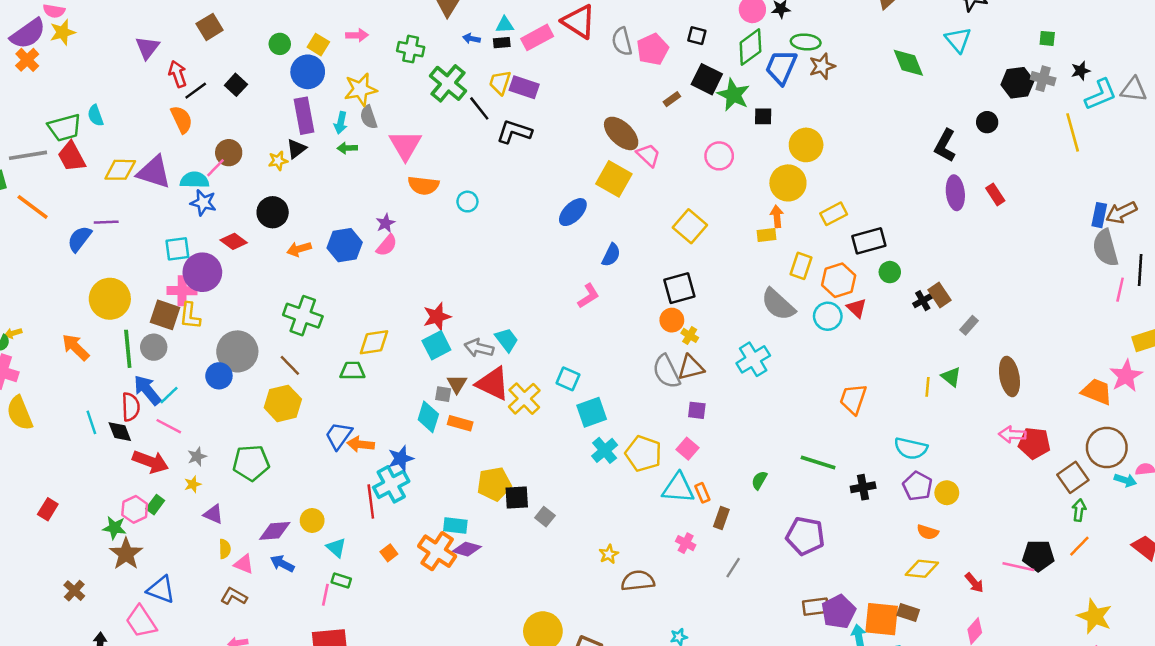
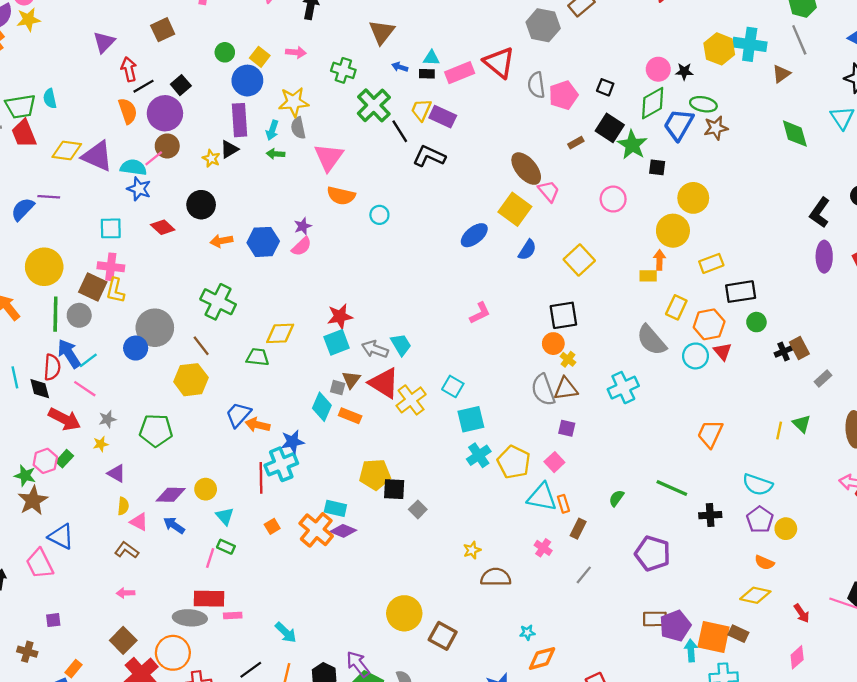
yellow star: (278, 161) -> (211, 158), turned 30
blue semicircle: (611, 255) -> (527, 250), moved
purple circle: (202, 272) -> (165, 113), moved

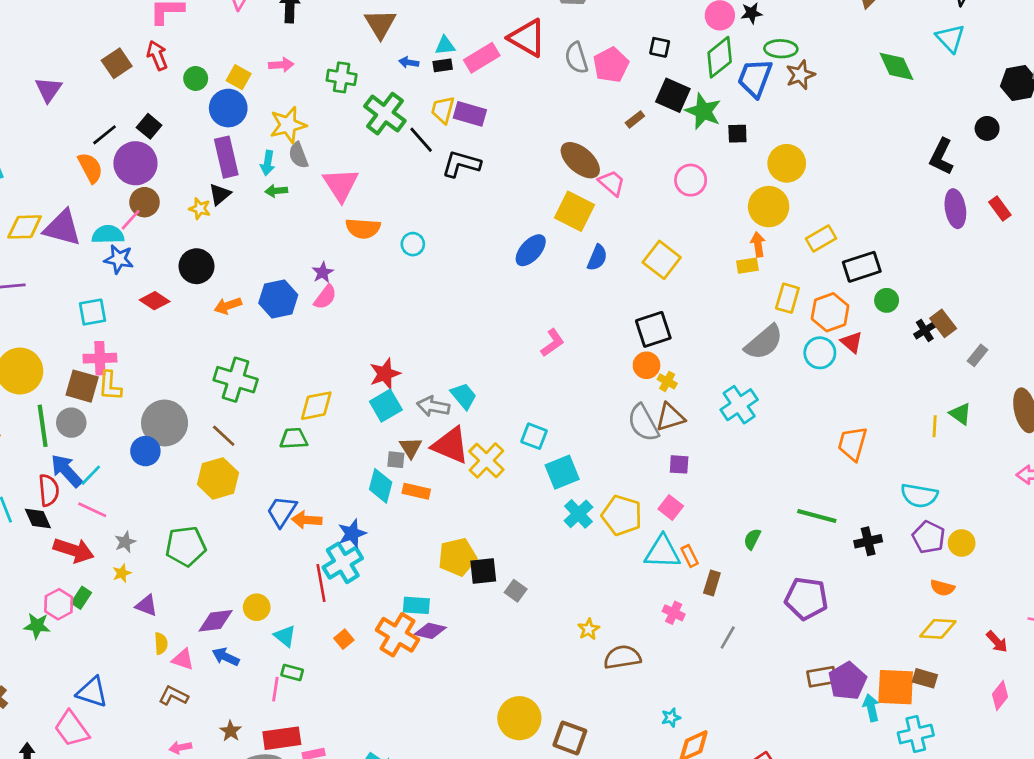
red arrow: (129, 69) -> (157, 55), moved
gray semicircle: (651, 340) -> (764, 342), turned -80
brown star: (33, 500) -> (231, 731), moved, size x0.6

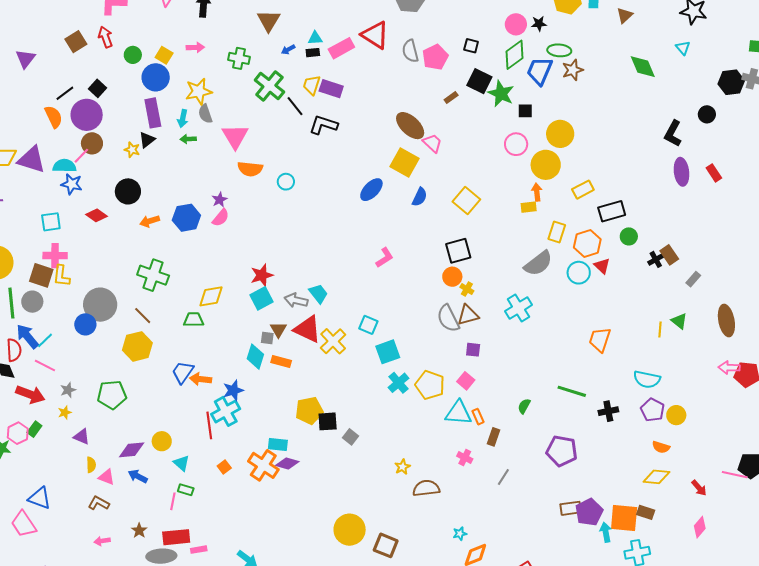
cyan triangle: (950, 38) -> (683, 48), size x0.7
blue arrow: (409, 62) -> (288, 49), turned -40
pink circle: (691, 180) -> (516, 144), moved

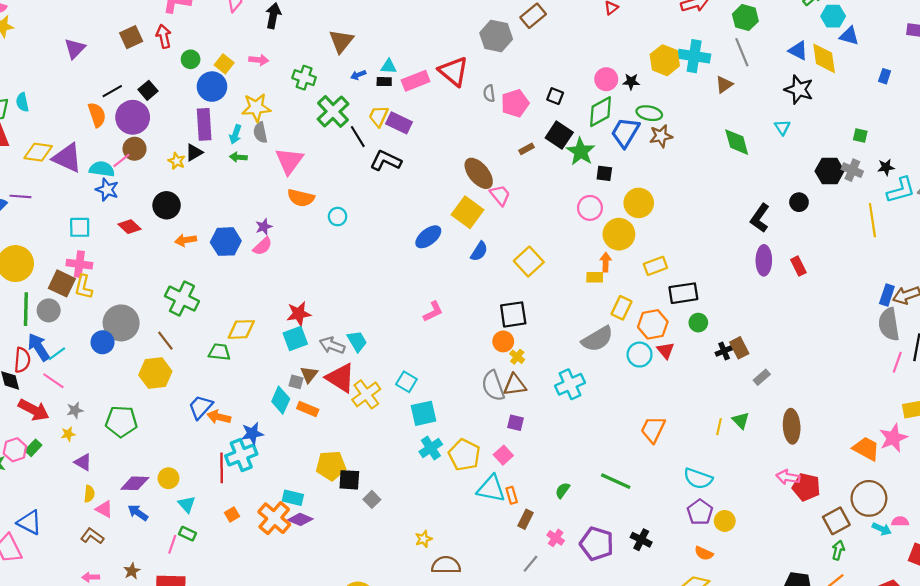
gray semicircle: (410, 51) -> (489, 93), size x0.7
black cross: (608, 411) -> (641, 540), moved, turned 30
pink cross: (465, 457) -> (556, 538), moved

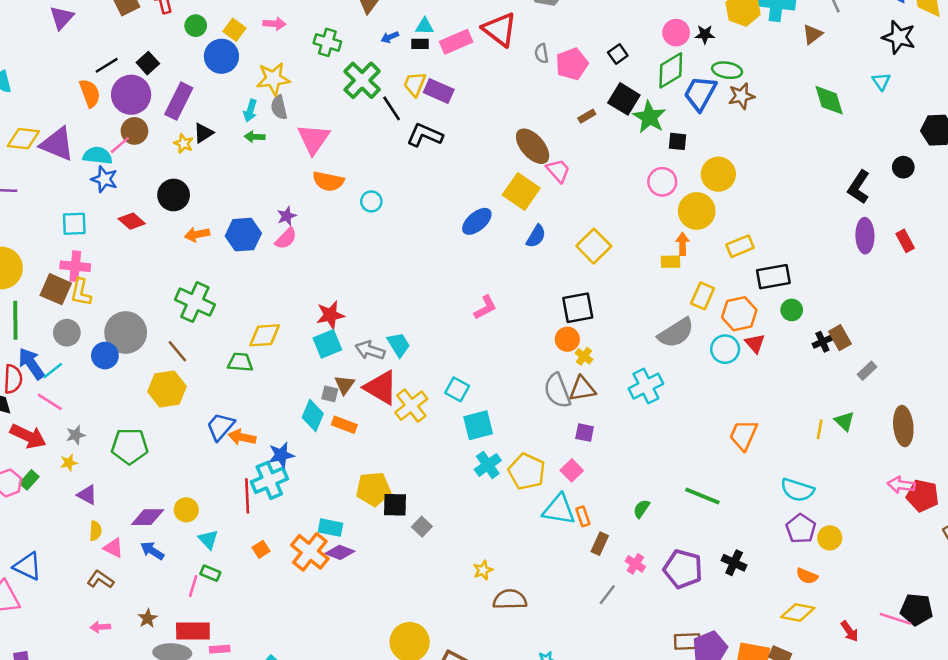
black square: (555, 96) -> (618, 54), turned 35
purple rectangle: (204, 124) -> (179, 101), moved, turned 32
gray circle: (49, 310) -> (67, 333), moved

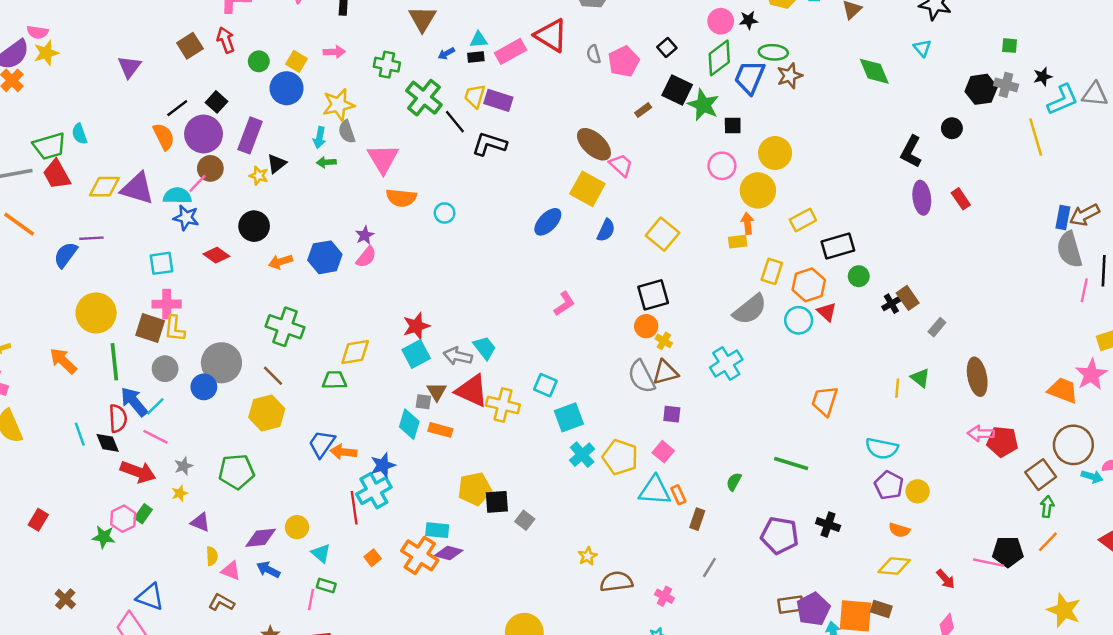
yellow cross: (411, 406) -> (503, 405), turned -32
pink cross: (635, 564) -> (664, 596), moved

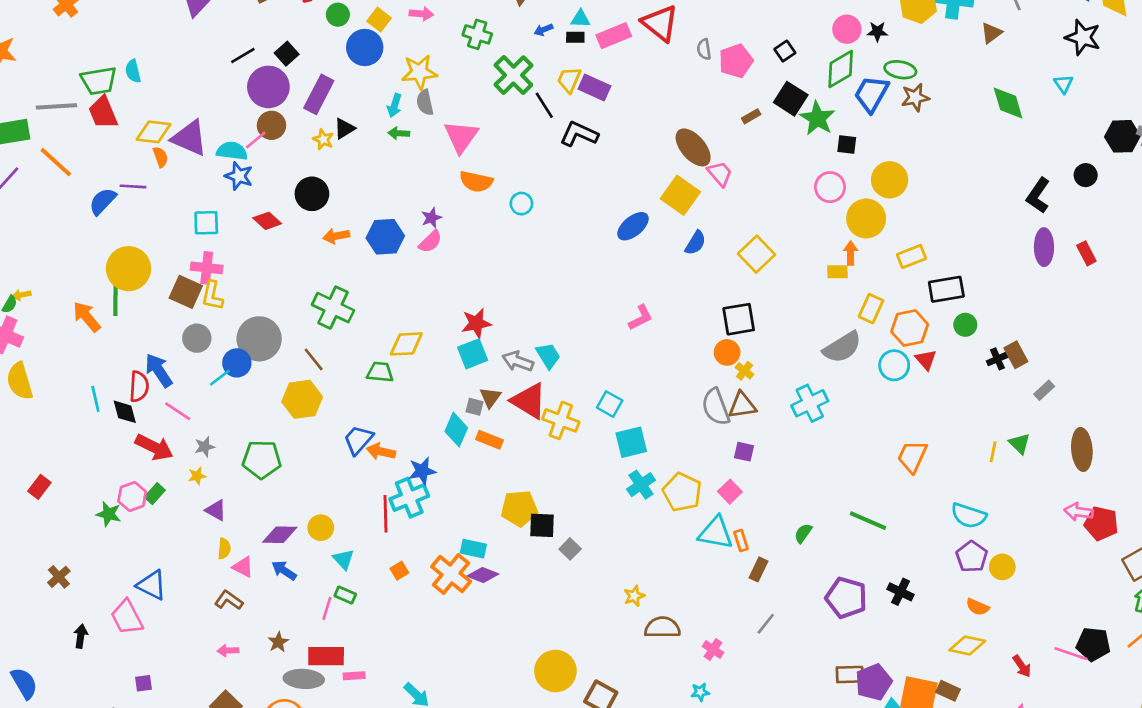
orange semicircle: (164, 137) -> (160, 157), moved, size x0.7
green line: (114, 362) -> (116, 295), moved
cyan line: (155, 406) -> (220, 378), moved

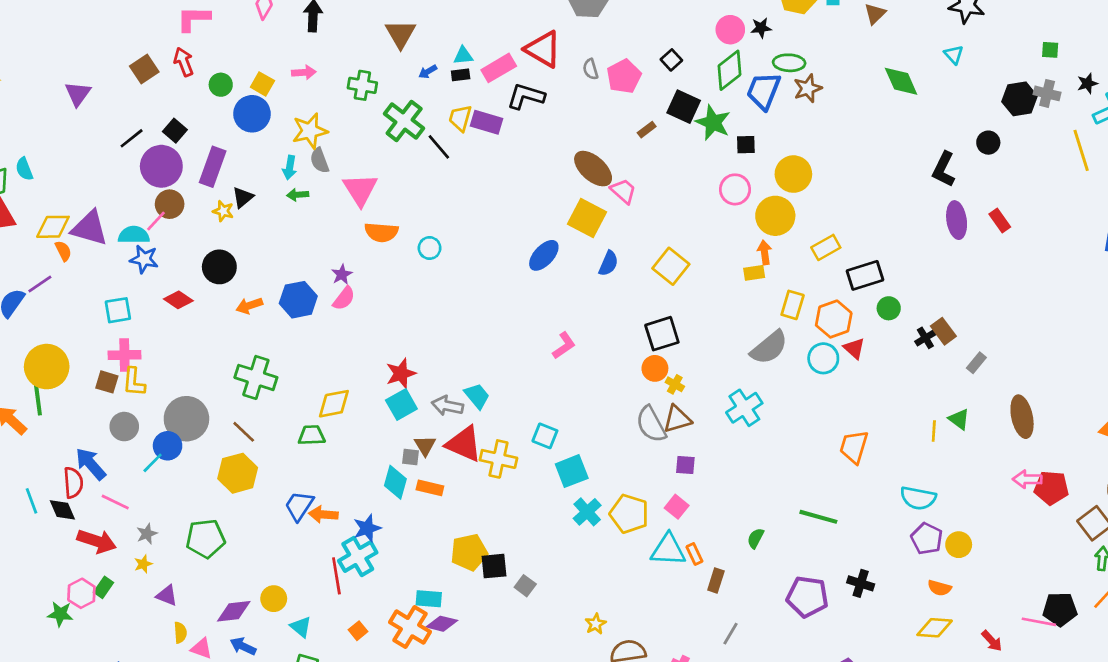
black L-shape: (579, 134) -> (526, 96), moved
purple line: (133, 186) -> (40, 284), turned -30
brown square: (186, 292) -> (107, 382), size x0.7

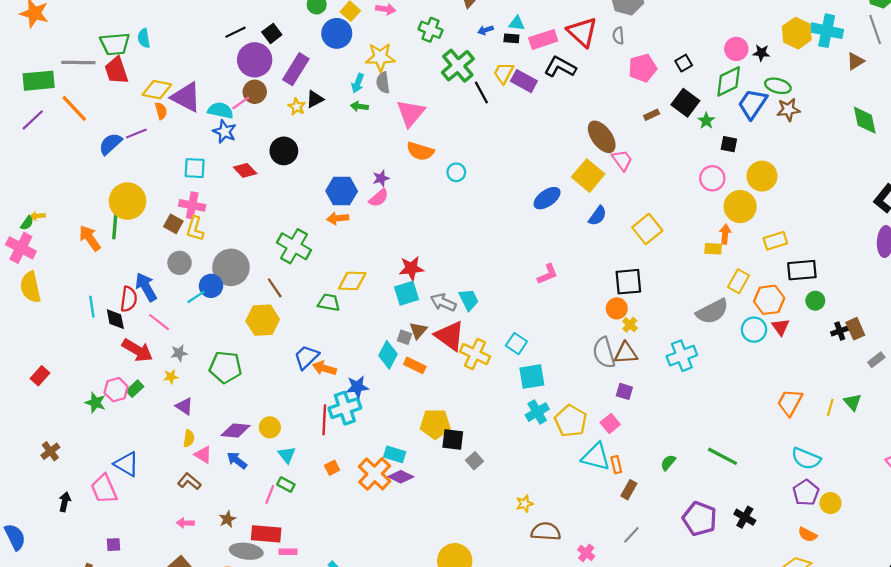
gray semicircle: (591, 69) -> (618, 36), moved
green star: (713, 123) -> (706, 121), size x0.6
orange arrow: (249, 306) -> (338, 218), moved
orange trapezoid: (854, 447) -> (790, 402), moved

